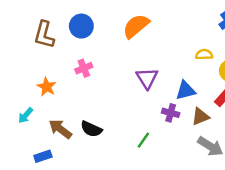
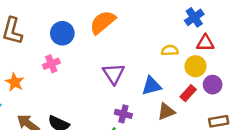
blue circle: (81, 26) -> (62, 33), moved
purple cross: (171, 113) -> (123, 114), moved

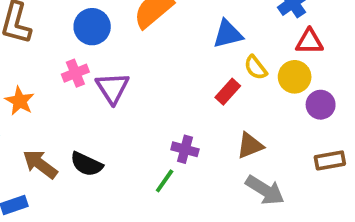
yellow semicircle: (170, 50) -> (256, 68), moved, turned -126
purple triangle: (114, 74) -> (113, 88), moved
blue triangle: (152, 86) -> (228, 34), moved
red rectangle: (188, 93) -> (228, 92), moved

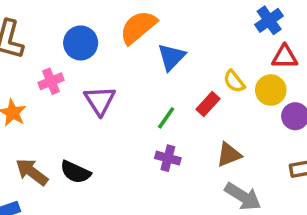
blue triangle: (228, 34) -> (171, 57), moved, turned -32
pink cross: (75, 73) -> (51, 81), moved
green line: (165, 181) -> (166, 118), moved

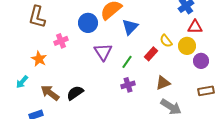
blue circle: (81, 43) -> (88, 23), moved
purple triangle: (100, 101) -> (103, 52), moved
purple cross: (168, 158) -> (128, 85), turned -32
black semicircle: (75, 172) -> (75, 93), turned 120

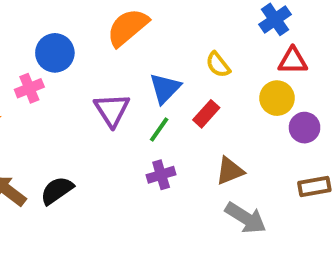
blue circle: (88, 23) -> (55, 53), moved
blue triangle: (130, 27) -> (165, 88), moved
yellow semicircle: (166, 41) -> (218, 65), moved

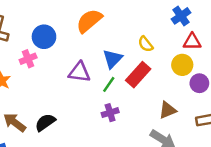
purple triangle: (112, 110) -> (79, 72), turned -50
red rectangle: (206, 114) -> (138, 75), size x1.5
brown triangle: (230, 171) -> (168, 110), moved

